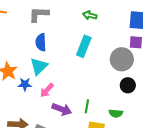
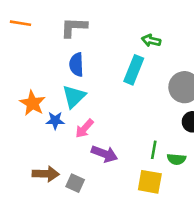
green arrow: (90, 15) -> (151, 41), moved
green line: (87, 106) -> (154, 150), moved

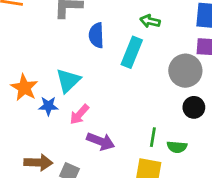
blue semicircle: (76, 65) -> (96, 35), moved

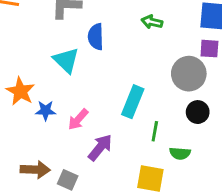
cyan rectangle: (132, 52) -> (133, 102), moved
cyan triangle: (68, 81) -> (66, 60), moved, turned -32
green line: (153, 137) -> (155, 131), moved
purple arrow: (101, 141) -> (100, 147), turned -72

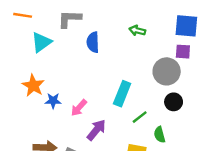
cyan triangle: (66, 60) -> (41, 42), moved, turned 40
green line: (155, 131) -> (140, 117), turned 42
green semicircle: (180, 153) -> (160, 135), turned 70

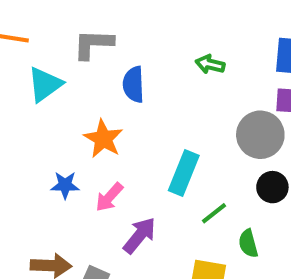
orange star: (33, 86) -> (103, 139), moved

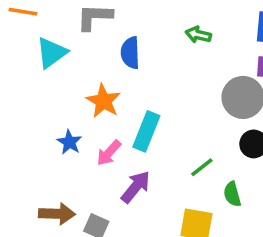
cyan rectangle: (184, 173) -> (146, 131), moved
blue star: (65, 185) -> (69, 142), turned 30

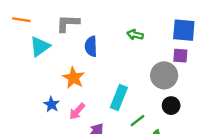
cyan rectangle: (146, 131) -> (119, 97), moved

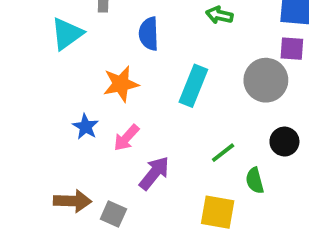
orange star: (74, 78) -> (121, 84), turned 30
cyan rectangle: (119, 97) -> (193, 86), moved
black circle: (171, 106) -> (284, 142), moved

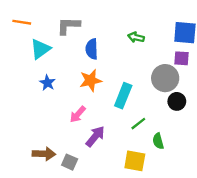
orange star: (121, 84) -> (91, 80), moved
cyan rectangle: (193, 86) -> (123, 96), moved
blue star: (86, 127) -> (47, 83), moved
black circle: (284, 142) -> (177, 101), moved

